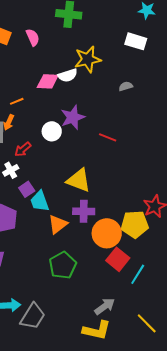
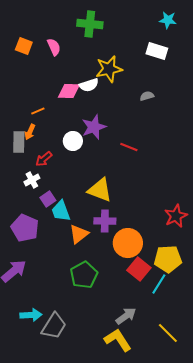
yellow pentagon: (135, 224) -> (168, 259), moved
yellow L-shape: (97, 330) -> (118, 340), turned -136

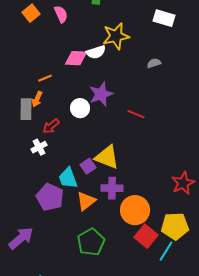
orange square: (24, 46) -> (31, 13), turned 30
purple square: (48, 199) -> (88, 166), moved
purple pentagon: (25, 228) -> (50, 197), moved

